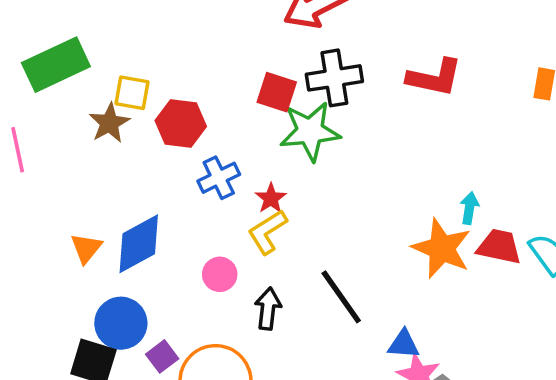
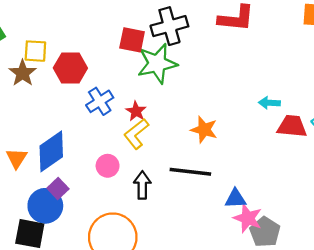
cyan arrow: (469, 208) -> (269, 103), turned -90
orange star: (442, 248) -> (204, 130), moved, size x0.7
black line: (341, 297) -> (190, 172), turned -42
purple square: (162, 356) -> (58, 189), moved

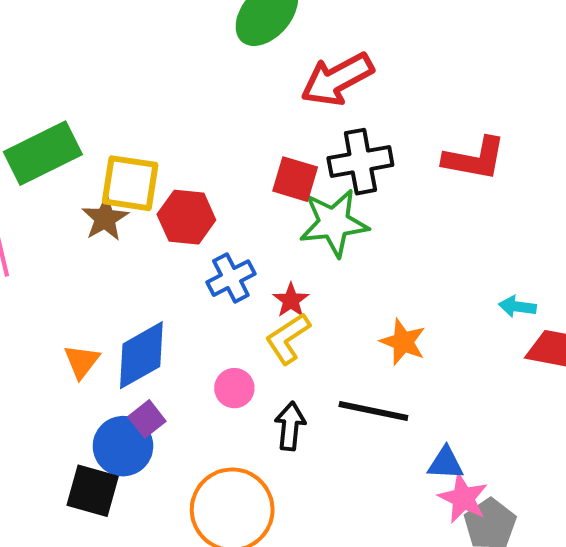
yellow square: (35, 51) -> (130, 183), size x1.4

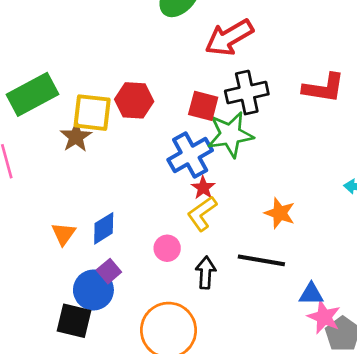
red hexagon: (186, 217) -> (134, 100), moved
blue cross: (231, 278) -> (190, 155), moved, size x1.4
blue diamond: (141, 355) -> (104, 228), size x0.7

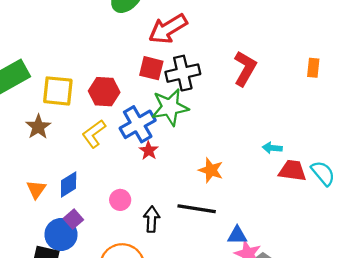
red L-shape: (324, 88) -> (245, 68), turned -68
red hexagon: (134, 100) -> (104, 92), moved
red square: (203, 106) -> (151, 68), moved
brown star: (76, 137) -> (38, 127), moved
yellow L-shape: (202, 214) -> (94, 134), moved

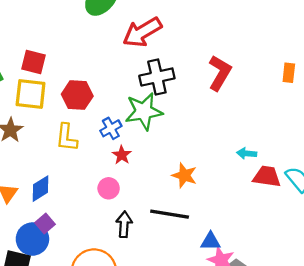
red square: (151, 68) -> (34, 62), moved
blue cross: (138, 124) -> (111, 128), size x0.6
yellow L-shape: (94, 134) -> (67, 138), turned -48
pink circle: (120, 200) -> (109, 188), moved

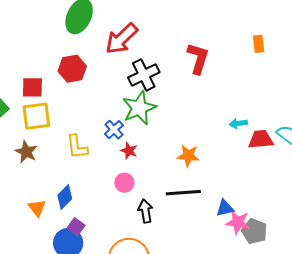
red hexagon: (77, 95) -> (72, 69), moved

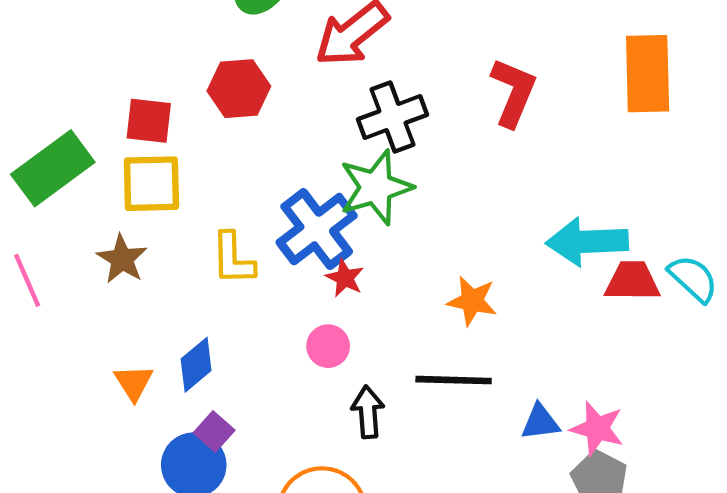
orange rectangle: (259, 44) -> (648, 74), size x2.0
cyan arrow: (238, 123) -> (587, 242), size x2.0
blue cross: (114, 130) -> (317, 229), size x1.8
pink star: (238, 222) -> (597, 428), moved

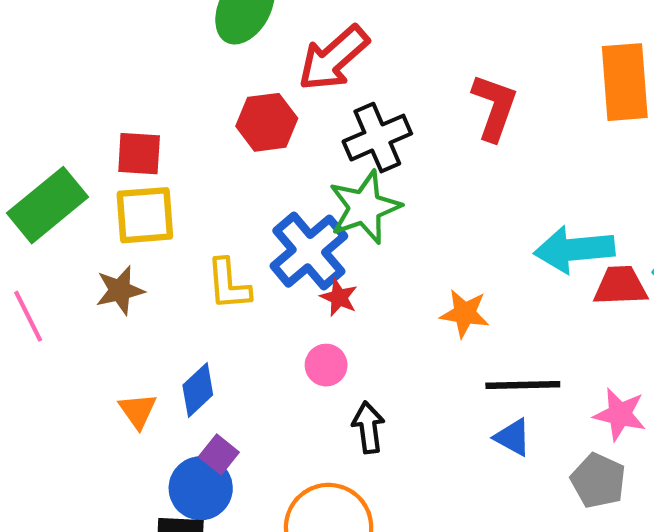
red hexagon: (239, 89) -> (267, 122), moved
brown star: (122, 259) -> (120, 290), turned 30
black line: (454, 380) -> (523, 385), moved
blue triangle: (540, 422) -> (513, 437), moved, turned 39
pink star: (597, 428) -> (620, 414), moved

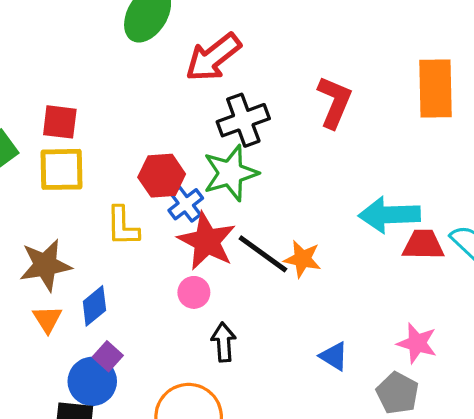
red hexagon: (267, 122) -> (162, 176), moved
blue cross: (309, 251) -> (186, 204), size x0.6
brown star: (120, 290) -> (45, 265), moved, size x1.4
red star: (339, 297) -> (207, 241), size x2.0
black line: (523, 385) -> (263, 254), moved, turned 34

